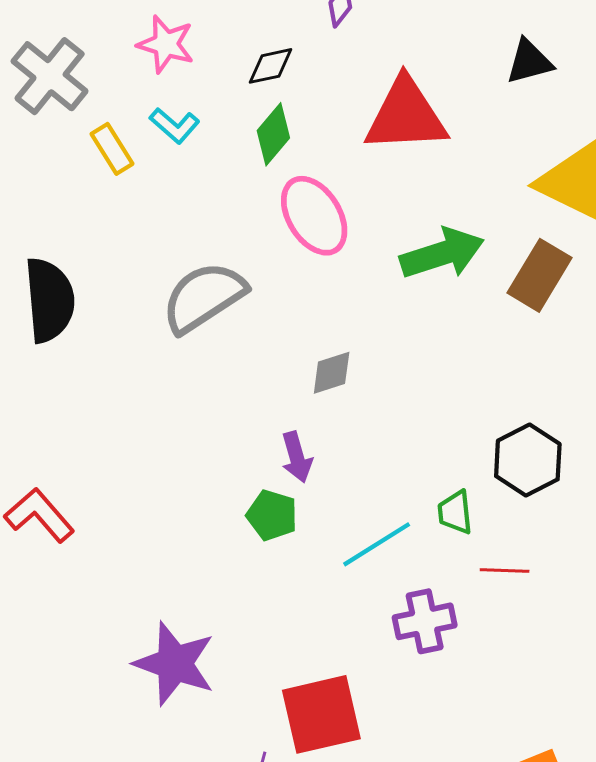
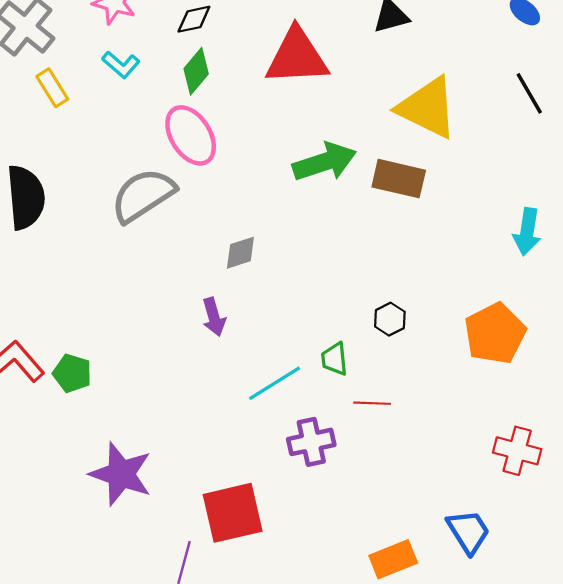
yellow rectangle: (112, 149) -> (52, 88), moved
pink ellipse: (314, 216) -> (191, 135), moved
brown rectangle: (539, 275) -> (399, 179), turned 72
black hexagon: (528, 460) -> (390, 319), size x0.6
green pentagon: (272, 515) -> (72, 373), moved

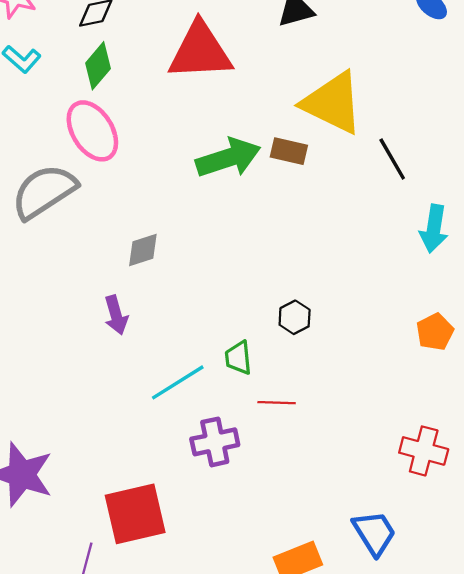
black line: (529, 93) -> (392, 159), moved
brown rectangle: (399, 179) -> (289, 151), moved, size x0.7
orange pentagon: (495, 333) -> (435, 332), moved, size x0.6

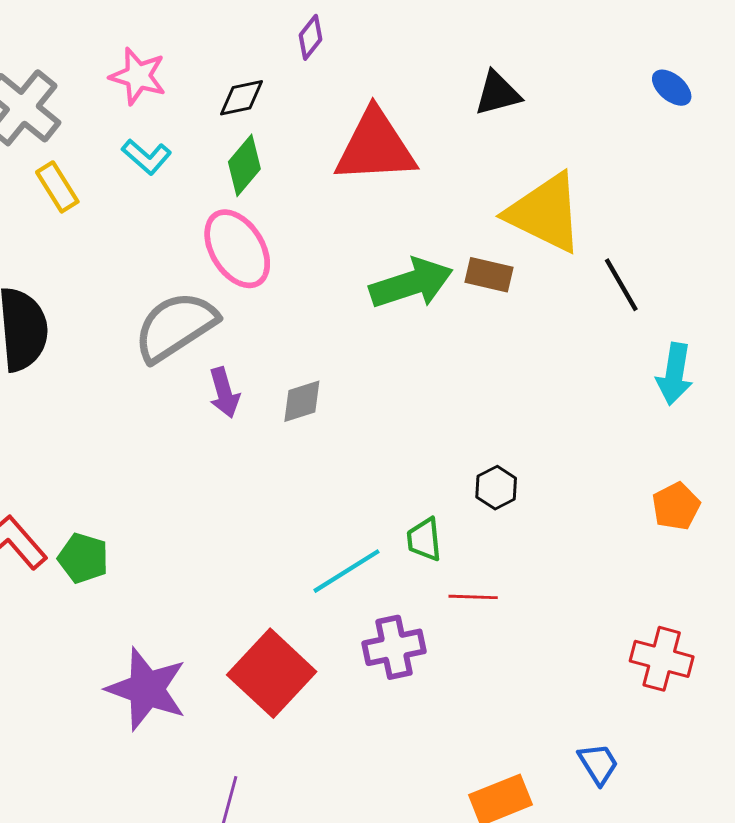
purple arrow: (116, 315) -> (224, 393), moved
red square: (135, 514) -> (272, 673), moved, turned -34
blue trapezoid: (374, 533) -> (598, 764), size x0.7

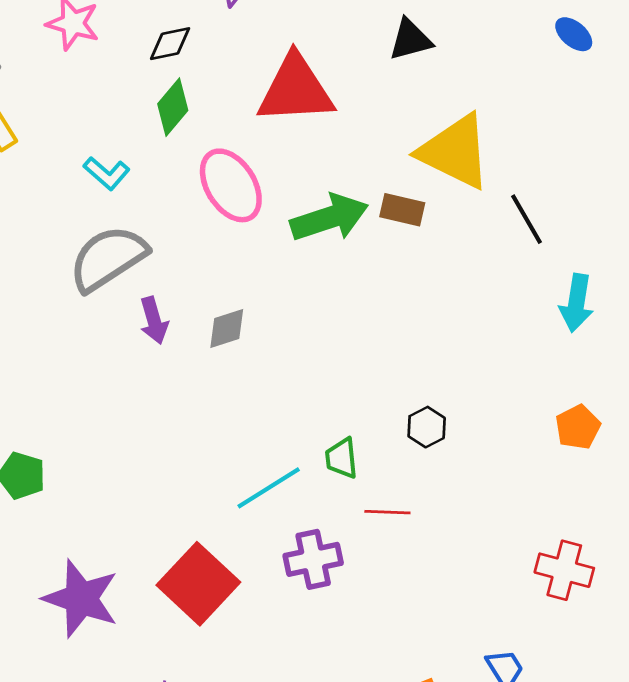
cyan L-shape: (147, 157) -> (107, 173), moved
pink ellipse: (237, 249) -> (231, 185), moved
black hexagon: (496, 488) -> (427, 427), moved

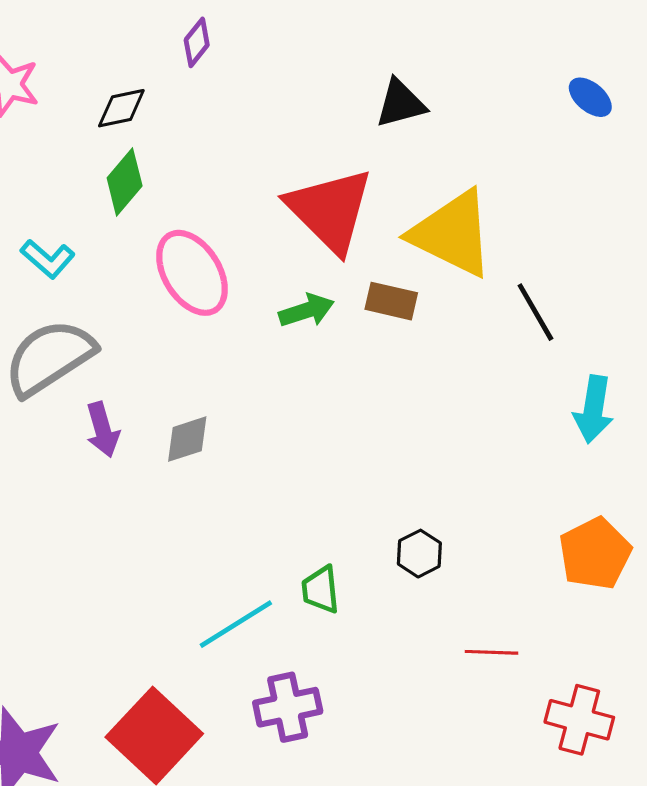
red triangle: (296, 90) -> (330, 210), moved, turned 48
green arrow: (329, 218) -> (306, 310), size x0.6
orange pentagon: (578, 427) -> (595, 554), size x1.4
red line: (387, 512) -> (491, 652), moved

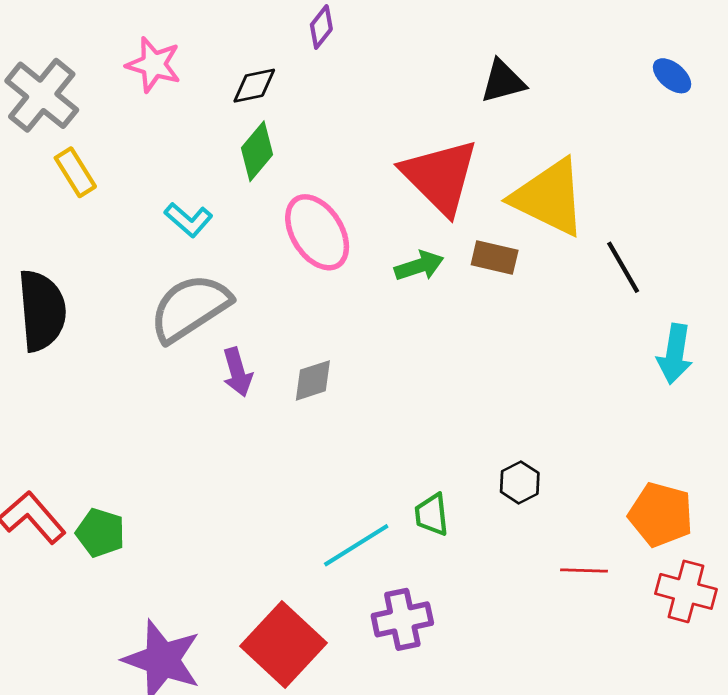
orange pentagon: (595, 554) -> (661, 515), moved, turned -30
red cross: (579, 720) -> (686, 591), moved

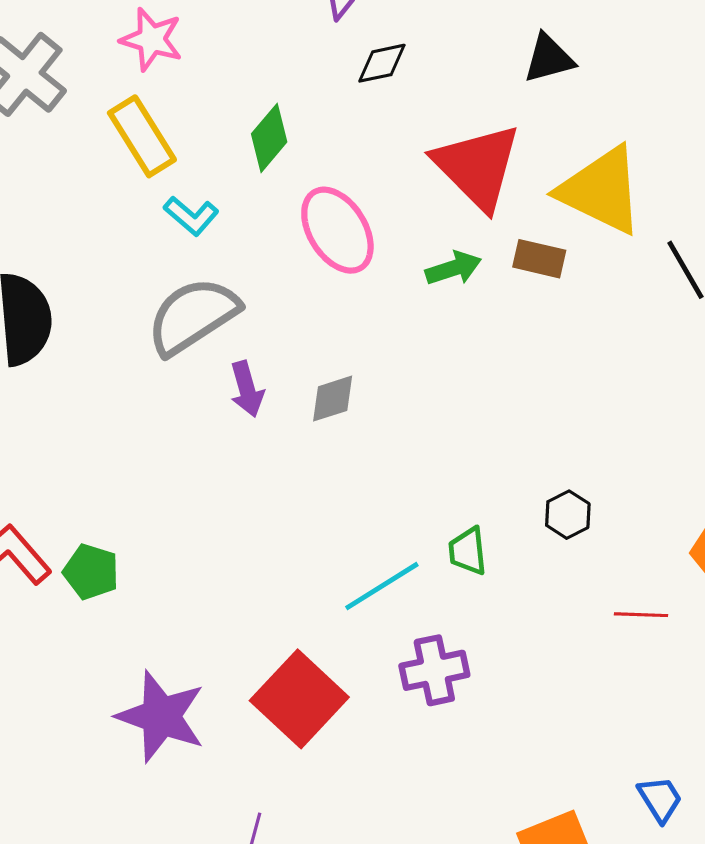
black diamond: (254, 86) -> (382, 63), moved
yellow rectangle: (75, 172) -> (142, 136), moved, size x1.4

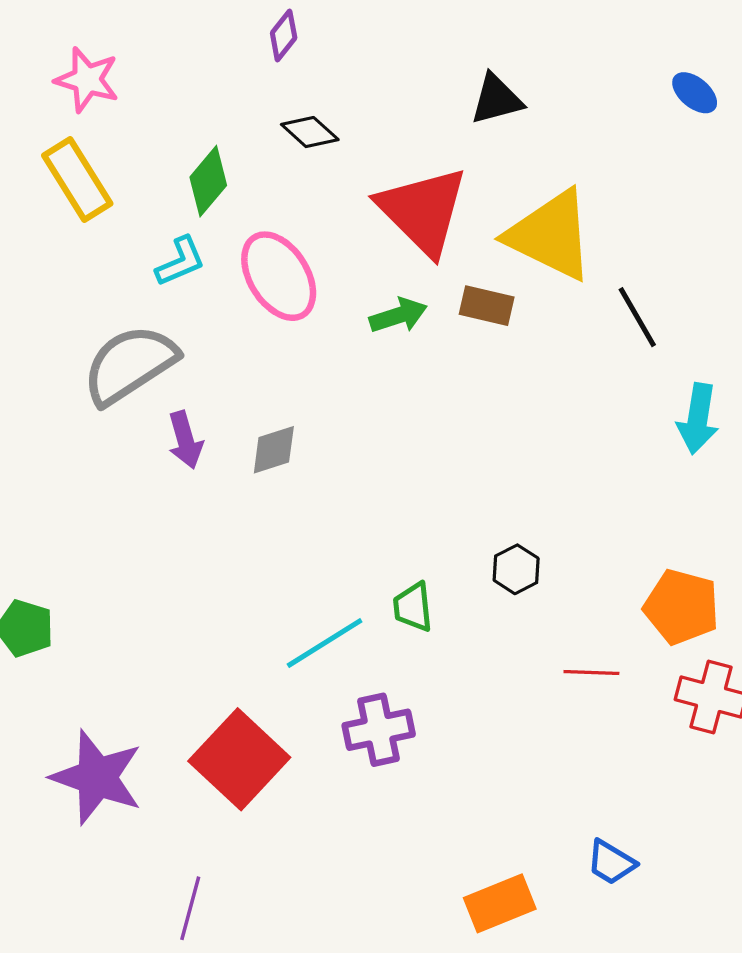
black diamond: (382, 63) -> (310, 132), moved, turned 54
cyan L-shape: (191, 216) -> (180, 261), moved, turned -64
blue trapezoid: (660, 799) -> (611, 862), turned 153

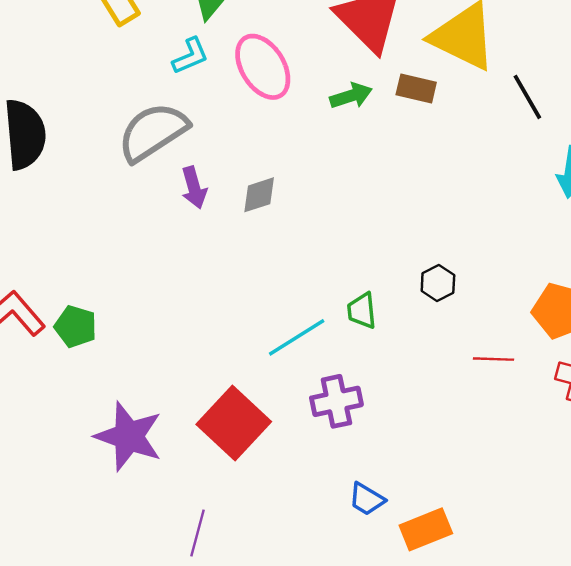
blue trapezoid: (611, 862) -> (367, 499), moved

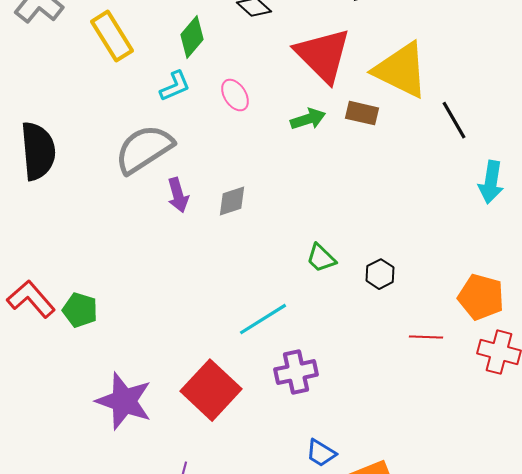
pink ellipse: (263, 67) -> (235, 95), size x0.6
green trapezoid: (362, 311) -> (321, 258), moved, turned -40

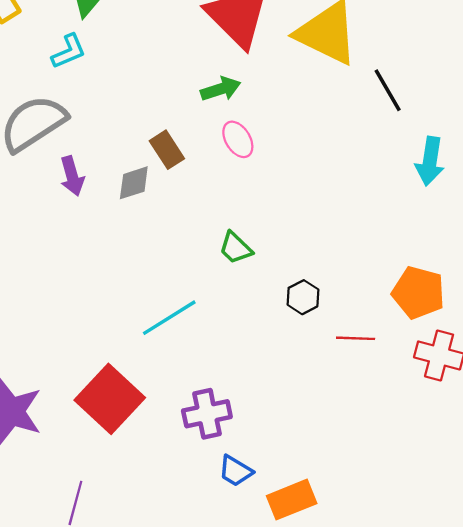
pink ellipse: (235, 95) -> (238, 139), moved
brown rectangle: (362, 113) -> (167, 150), moved, turned 44
black hexagon: (380, 274) -> (303, 297), moved
purple cross: (296, 372) -> (207, 414), moved

